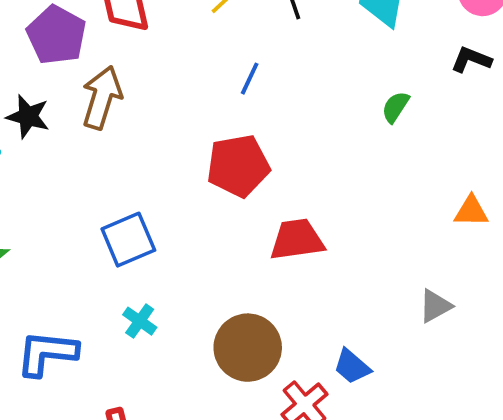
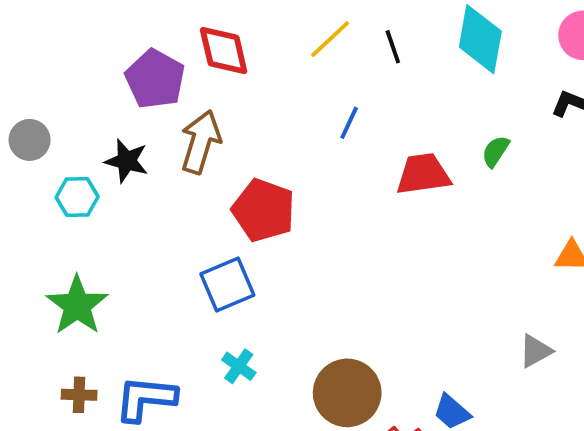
red pentagon: (238, 166) -> (264, 210), moved, turned 30
red trapezoid: (297, 240) -> (423, 174), moved

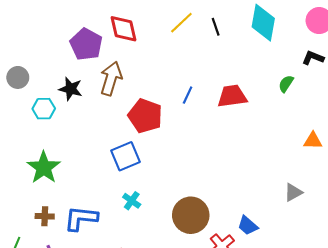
blue line: (349, 123) -> (188, 95), moved
green semicircle: (496, 151) -> (286, 84), moved

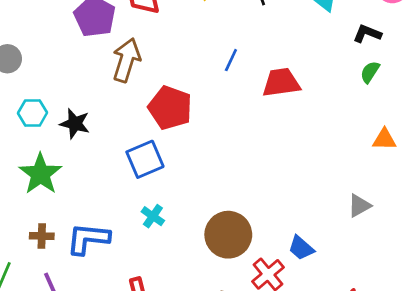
black L-shape: (313, 58) -> (367, 34), moved
green semicircle: (286, 84) -> (370, 72), moved
black star: (71, 89) -> (75, 124), moved
blue line: (188, 95) -> (231, 60), moved
cyan hexagon: (44, 109) -> (32, 113), moved

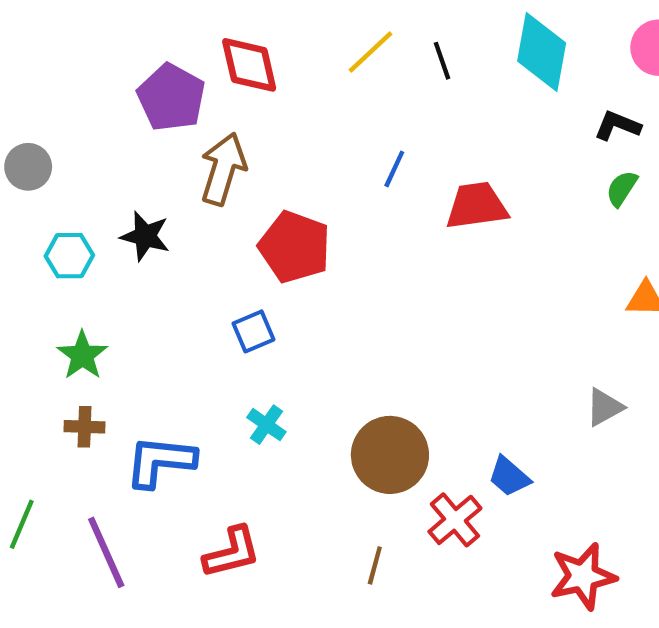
black star: (75, 124) -> (145, 236), moved
blue square: (145, 159) -> (253, 331), size x0.7
green star: (40, 174) -> (82, 355), size x0.7
brown cross: (42, 236) -> (85, 427), moved

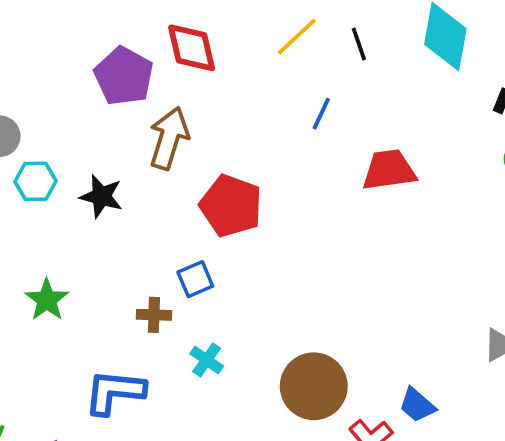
blue line: (394, 169) -> (321, 114), moved
cyan hexagon: (69, 256) -> (35, 181), moved
brown cross: (85, 427) -> (154, 315), moved

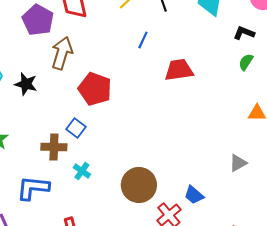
blue square: (195, 279) -> (76, 128), turned -30
brown cross: (154, 315) -> (54, 147), size x1.4

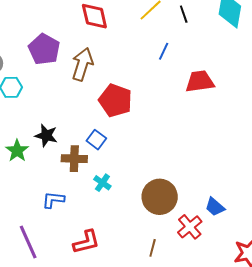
purple pentagon: (38, 20) -> (44, 49), moved
black star: (26, 84) -> (46, 136), moved
blue L-shape: (33, 188) -> (53, 200), size x0.7

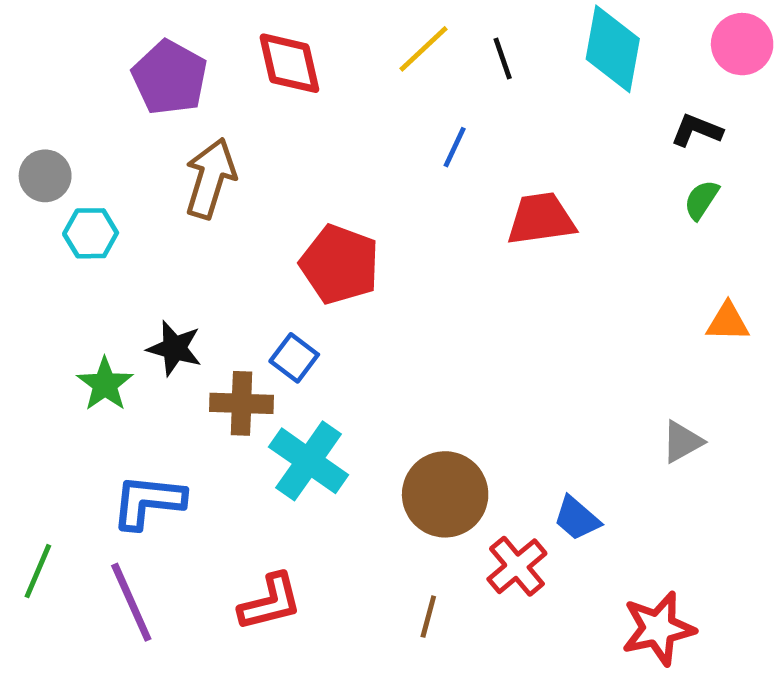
purple pentagon: (44, 49) -> (170, 78), moved
brown arrow: (82, 64) -> (210, 178), moved
cyan cross: (102, 183) -> (309, 461), size x1.8
blue L-shape: (53, 200) -> (148, 502), moved, size x1.4

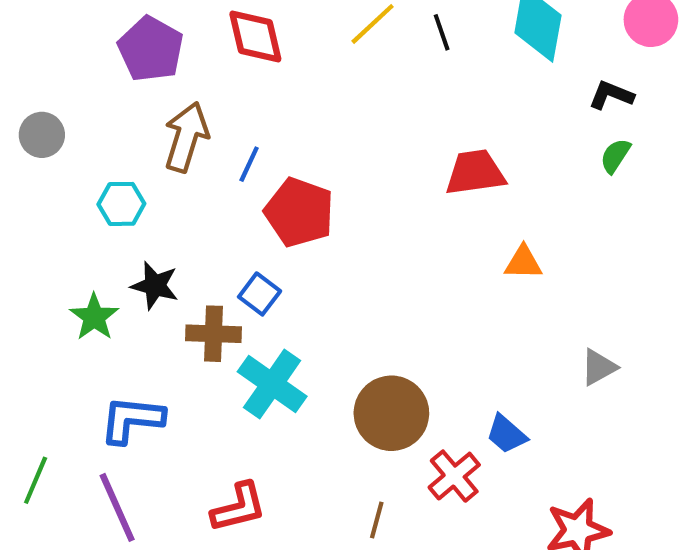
blue line: (455, 147) -> (249, 164), moved
cyan hexagon: (91, 233) -> (121, 204), moved
orange triangle: (728, 322) -> (523, 263), moved

